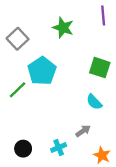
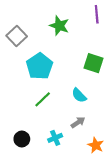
green line: (18, 90) -> (43, 99), moved
cyan semicircle: (94, 102) -> (79, 95), moved

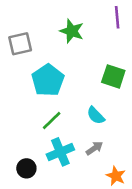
gray square: (17, 36) -> (20, 44), turned 30
cyan cross: (55, 138) -> (60, 152), moved, size x1.5

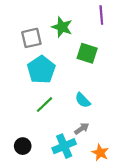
gray square: (20, 44) -> (31, 38), moved
green square: (113, 76) -> (87, 53), moved
cyan cross: (60, 152) -> (64, 146), moved

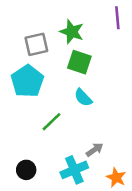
green square: (87, 53) -> (79, 62), moved
cyan pentagon: (41, 70) -> (27, 81), moved
cyan semicircle: (83, 100) -> (83, 98), moved

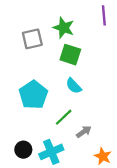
cyan pentagon: (27, 81) -> (33, 95), moved
green line: (52, 122) -> (64, 117), moved
cyan cross: (74, 170) -> (51, 152), moved

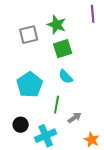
green square: (70, 55) -> (63, 49), turned -36
green line: (64, 117) -> (57, 105), turned -36
black circle: (23, 150) -> (21, 125), moved

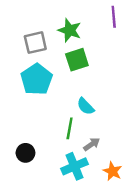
cyan semicircle: (66, 77) -> (86, 106), moved
cyan pentagon: (30, 85) -> (37, 79), moved
cyan cross: (46, 136) -> (75, 166), moved

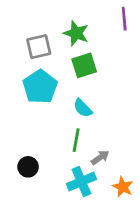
cyan semicircle: (86, 106) -> (83, 108), moved

